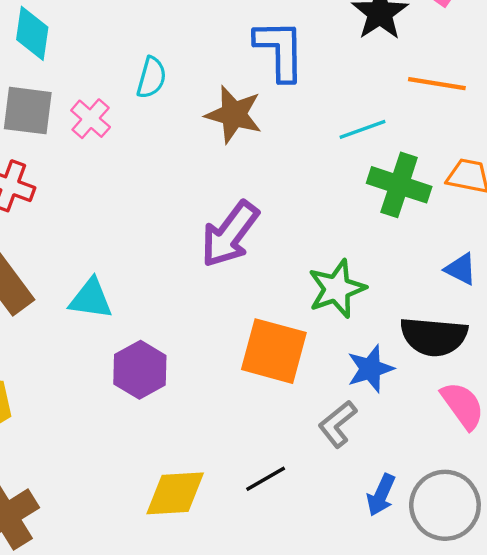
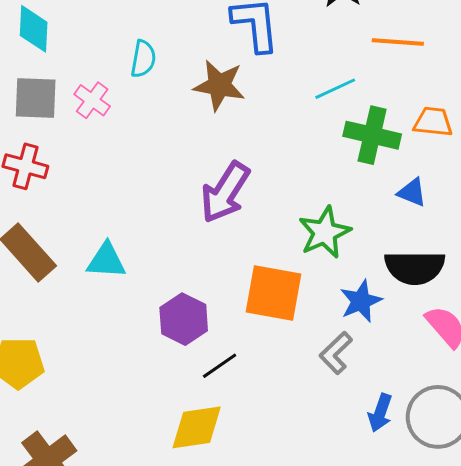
blue triangle: (461, 269) -> (412, 192), moved
purple hexagon: (140, 370) -> (184, 319), moved
black line: (266, 479) -> (220, 366), moved

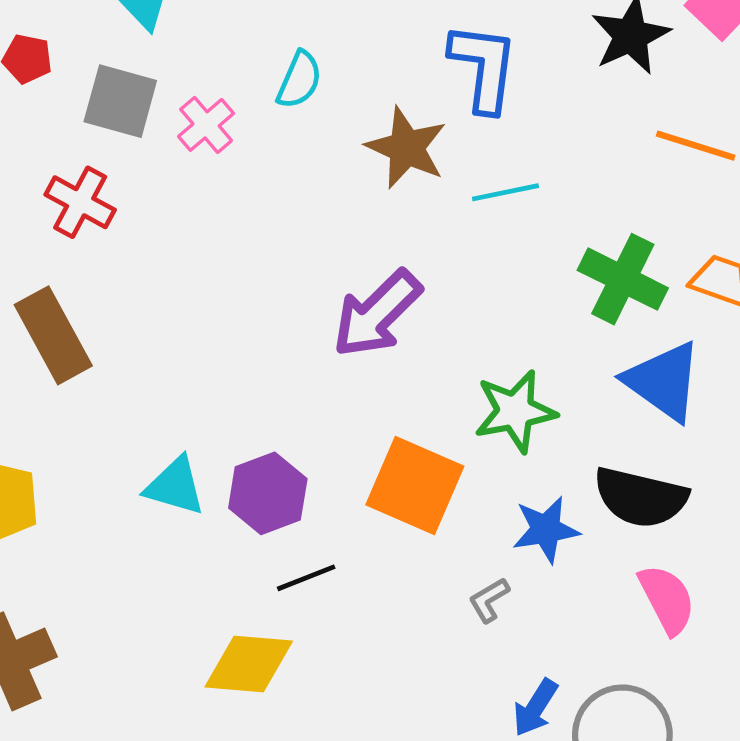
cyan line: (335, 89) -> (505, 192), moved
blue triangle: (412, 192) -> (664, 381), size x1.8
cyan triangle: (106, 261) -> (175, 486), moved
gray L-shape: (336, 353) -> (489, 600), size x0.7

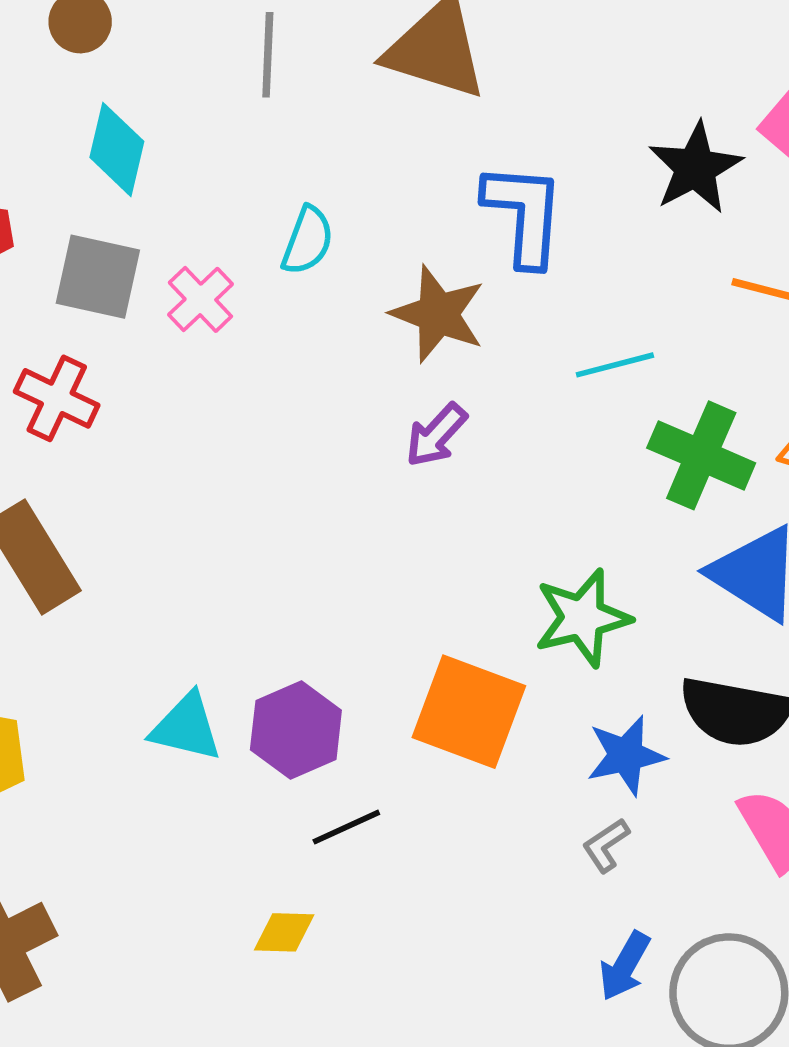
cyan line: (505, 192) -> (615, 365), moved
purple arrow: (377, 314) -> (436, 435), moved, size x0.6
gray L-shape: (489, 600) -> (606, 845), moved
yellow diamond: (249, 664) -> (284, 932), size x0.6

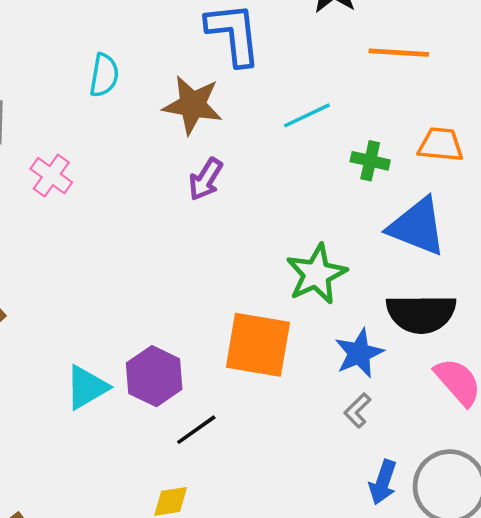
pink cross: (200, 299) -> (51, 176), moved
green cross: (701, 455) -> (370, 161), size x0.6
cyan triangle: (186, 727) -> (87, 387), turned -33

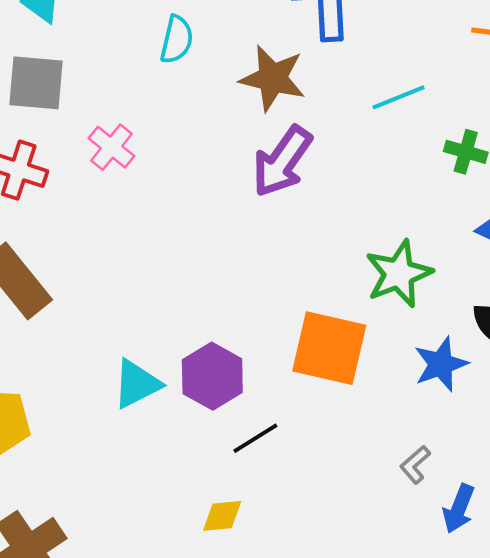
purple arrow: (206, 179) -> (282, 161), size x1.5
gray L-shape: (357, 410) -> (415, 465), moved

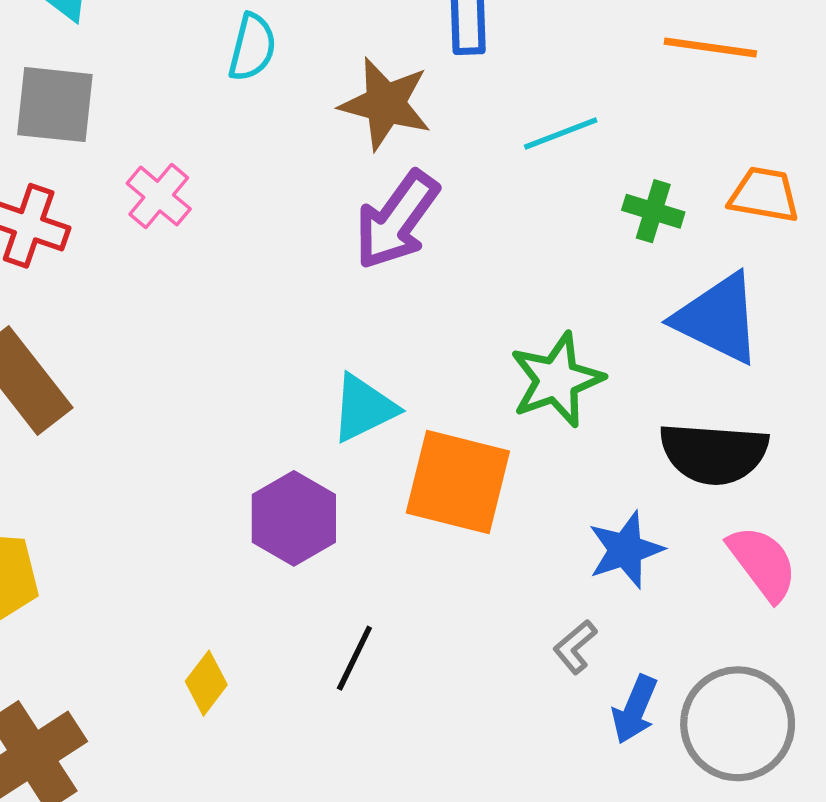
blue star: (441, 364) -> (626, 550), moved
cyan triangle: (137, 384) -> (364, 408), moved
black line: (255, 438) -> (354, 658), moved, turned -33
yellow diamond: (222, 516) -> (206, 683), moved, turned -48

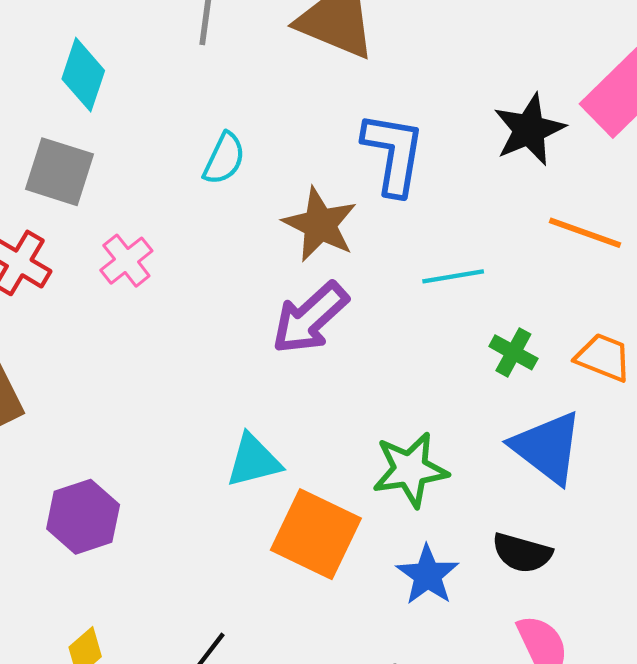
black semicircle: (714, 453) -> (522, 553), size x0.7
purple hexagon: (294, 518) -> (83, 517), moved
blue star: (626, 550) -> (428, 575), moved, turned -30

